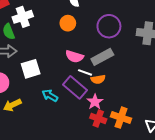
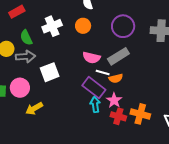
white cross: (23, 17) -> (52, 26), moved
cyan arrow: (50, 96) -> (95, 105), moved, turned 56

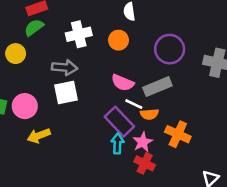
green semicircle: (26, 38) -> (34, 27), moved, turned 70
gray arrow: (25, 57) -> (65, 67), moved
orange cross: (140, 114) -> (178, 134), moved

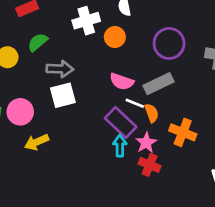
green semicircle: (34, 27) -> (38, 42), moved
white cross: (79, 34) -> (86, 21), moved
orange semicircle: (149, 114) -> (152, 113), turned -102

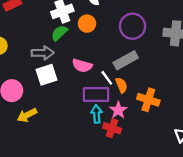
green semicircle: (38, 42) -> (59, 33), moved
pink semicircle: (122, 81) -> (82, 66), moved
white line: (135, 103) -> (107, 78), turned 35
purple rectangle: (121, 123) -> (96, 95), turned -40
red cross: (150, 165) -> (112, 128), moved

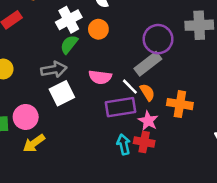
purple circle: (132, 26) -> (158, 39), moved
cyan arrow: (97, 114) -> (124, 144), moved
yellow arrow: (27, 115) -> (34, 143), moved

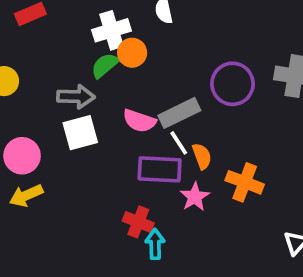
orange circle: (98, 29) -> (132, 53), moved
gray rectangle: (148, 64) -> (179, 113), moved
red cross: (144, 142) -> (138, 222), moved
cyan arrow: (124, 144) -> (155, 244), moved

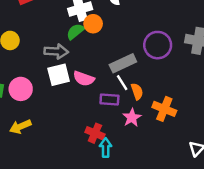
pink semicircle: (139, 121) -> (84, 79), moved
purple rectangle: (160, 169) -> (109, 99), size x0.7
yellow arrow: (26, 195) -> (20, 127), moved

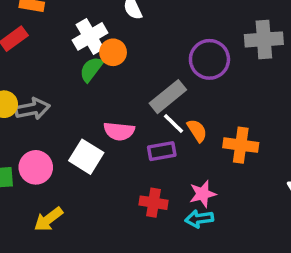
gray arrow: (56, 51) -> (33, 109), moved
white square: (59, 75) -> (86, 157), moved, turned -30
pink star: (132, 118) -> (203, 194), moved, turned 30
cyan arrow: (106, 148) -> (199, 219), moved, turned -84

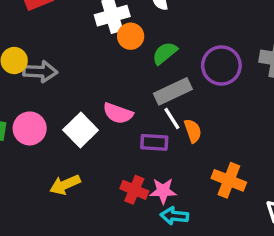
green semicircle: (91, 69) -> (165, 53), moved
orange cross: (241, 145) -> (229, 180), moved
pink star: (203, 194) -> (163, 191), moved
yellow arrow: (48, 219) -> (65, 185), moved

